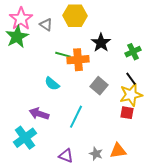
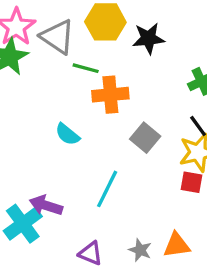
gray triangle: (46, 25) -> (57, 37), size x1.6
black star: (101, 43) -> (148, 38), moved, turned 30
green line: (63, 55) -> (86, 68), moved
purple arrow: (39, 114) -> (46, 205), moved

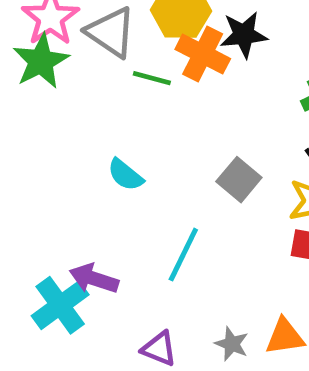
orange cross: (110, 95) -> (203, 54), moved, turned 32

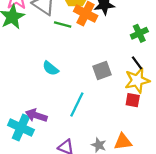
gray square: (239, 180) -> (102, 71), turned 30
cyan cross: (60, 305) -> (21, 128), turned -30

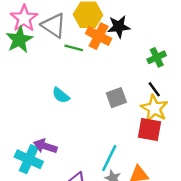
yellow star: (137, 80) -> (154, 108), turned -30
red square: (133, 100) -> (150, 130), size x1.5
cyan line: (77, 104) -> (109, 158), moved

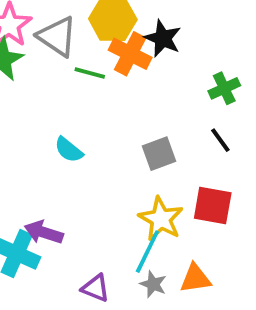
black star: (119, 27) -> (163, 38), turned 30
yellow star: (154, 108) -> (161, 219), moved

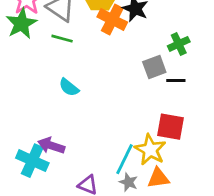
green line: (90, 73) -> (62, 39), moved
black line: (220, 140) -> (176, 81), turned -54
gray square: (159, 154) -> (154, 67), moved
yellow star: (161, 219) -> (150, 150), moved

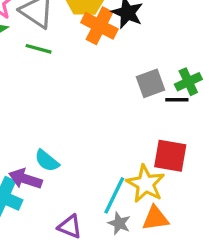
green cross: (179, 44) -> (188, 82), moved
cyan semicircle: (69, 87) -> (47, 161), moved

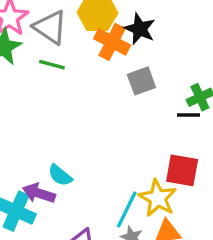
gray square: (150, 83) -> (141, 81), moved

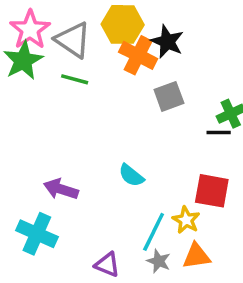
cyan semicircle: (60, 175) -> (131, 175), moved
purple arrow: (39, 193) -> (61, 189), moved
yellow star: (158, 198) -> (186, 220), size x0.7

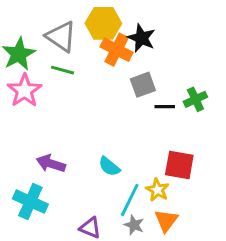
pink star: (30, 30) -> (25, 91), moved
black line: (219, 133) -> (165, 107), moved
cyan semicircle: (131, 175) -> (109, 166), moved
orange triangle: (196, 256) -> (166, 221), turned -45

